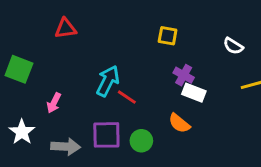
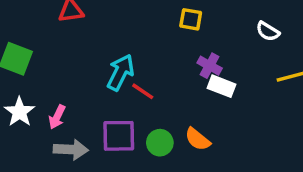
pink arrow: (54, 103) -> (57, 117), moved
orange semicircle: (179, 123) -> (198, 139), moved
white star: (22, 132) -> (19, 112), moved

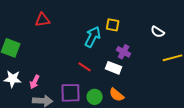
cyan arrow: (120, 72) -> (93, 37), moved
white rectangle: (221, 86) -> (114, 68), moved
white star: (19, 112) -> (13, 79), turned -30

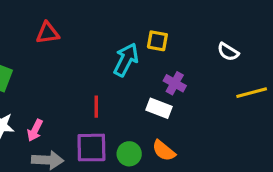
red line: (85, 67) -> (96, 107), moved, turned 56

